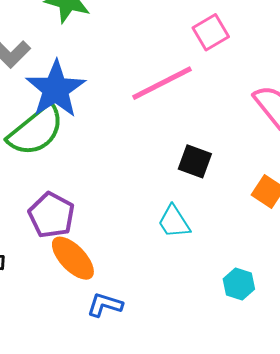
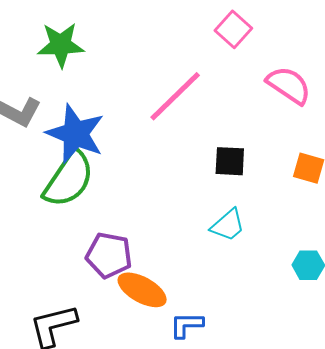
pink square: (211, 32) -> (233, 29), moved
cyan trapezoid: (174, 222) -> (228, 225), turned -81

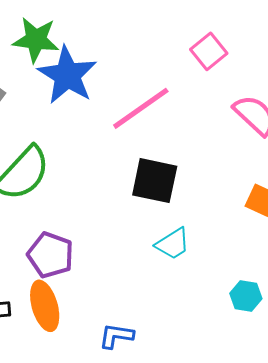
blue star: (75, 134) -> (67, 75), moved
black square: (230, 161) -> (155, 181), moved, size x1.4
orange ellipse: (142, 290) -> (45, 306), moved, turned 36

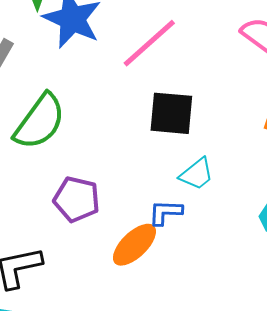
orange ellipse: (45, 306) -> (134, 245), moved, turned 69
blue L-shape: (116, 336) -> (165, 212), moved

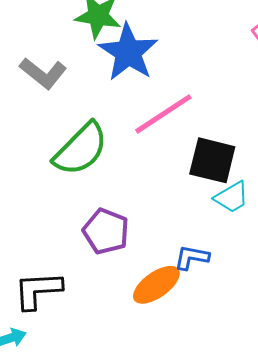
pink line: (149, 43) -> (163, 114), moved
cyan trapezoid: (197, 174) -> (232, 197), moved

